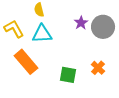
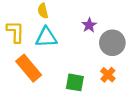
gray circle: (103, 27) -> (112, 43), moved
yellow L-shape: (14, 29) -> (15, 32), turned 30

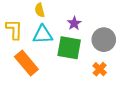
purple star: (89, 25) -> (74, 23), moved
green square: (75, 82) -> (69, 48), moved, size x1.4

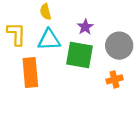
orange rectangle: (26, 63) -> (30, 72), turned 35
orange cross: (100, 69) -> (115, 79), turned 32

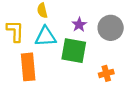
gray circle: (119, 46) -> (111, 28), moved

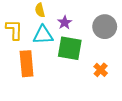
purple star: (79, 25) -> (65, 23), moved
orange cross: (106, 73) -> (101, 70), turned -32

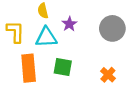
green square: (70, 48) -> (63, 67), moved, size x0.7

